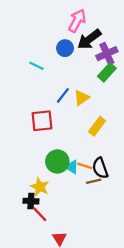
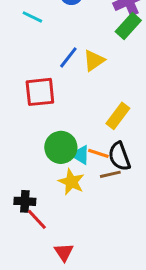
yellow rectangle: (97, 126) -> (118, 116), moved
yellow star: (40, 187) -> (71, 182), moved

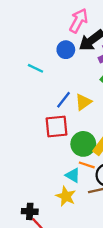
red square: (40, 92) -> (57, 126), moved
green circle: (61, 147) -> (83, 144), moved
orange line: (98, 153) -> (87, 165), moved

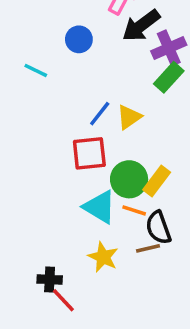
blue circle: (66, 50) -> (79, 39), moved
cyan line: (36, 68) -> (36, 70), moved
cyan triangle: (73, 175) -> (100, 207), moved, size x1.5

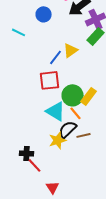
yellow triangle: (129, 117) -> (71, 50), moved
orange line: (134, 210) -> (76, 113), turned 32
black semicircle: (158, 228) -> (68, 129), moved, turned 66
yellow star: (103, 257) -> (58, 140), turned 30

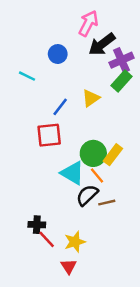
blue line: (56, 57) -> (60, 107), moved
red square: (50, 80) -> (49, 135), moved
yellow star: (58, 140) -> (75, 242), moved

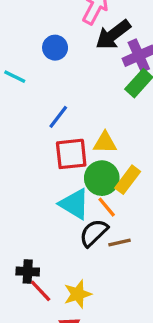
yellow triangle: (91, 98) -> (105, 143), moved, turned 36
red square: (49, 135) -> (71, 154), moved

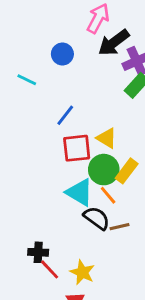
yellow triangle: (105, 143) -> (107, 138), turned 30
black semicircle: (94, 233) -> (97, 218), turned 80
yellow star: (78, 294) -> (82, 272), turned -30

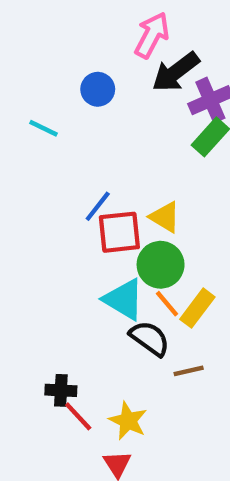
blue line: (65, 115) -> (98, 206), moved
yellow rectangle: (127, 171) -> (197, 308), moved
brown line: (119, 227) -> (189, 371), moved

